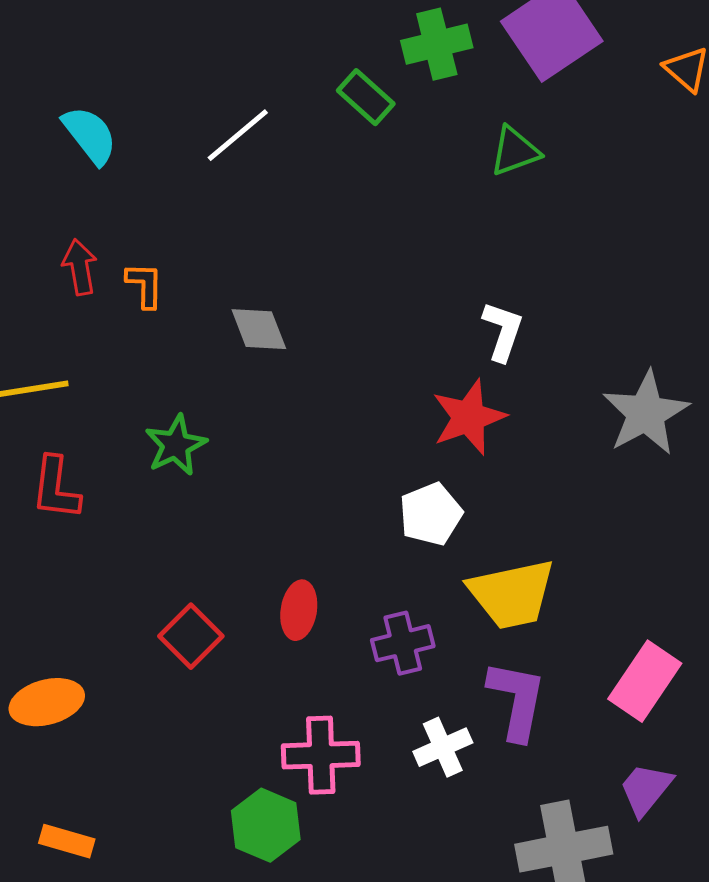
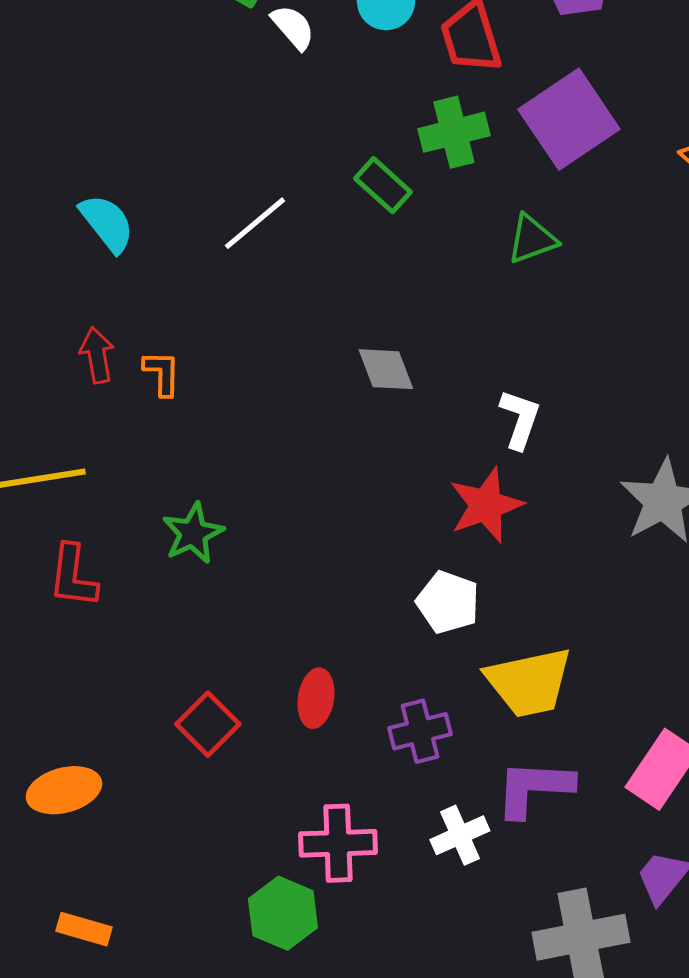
gray diamond: (259, 329) -> (386, 369), moved
white pentagon: (431, 514) -> (448, 602), turned -30
purple L-shape: (517, 700) -> (534, 788), turned -98

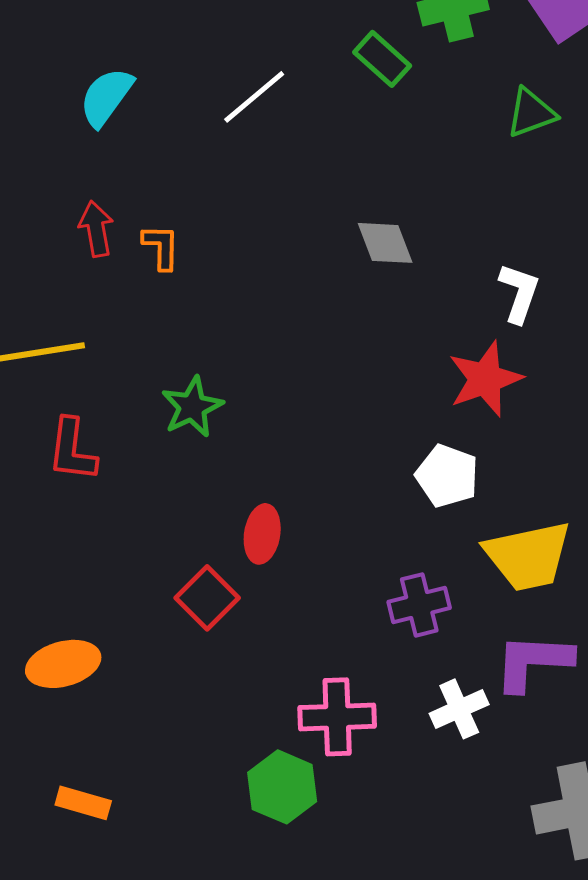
cyan semicircle: (107, 223) -> (106, 97), turned -106
red ellipse: (316, 698) -> (262, 534), moved

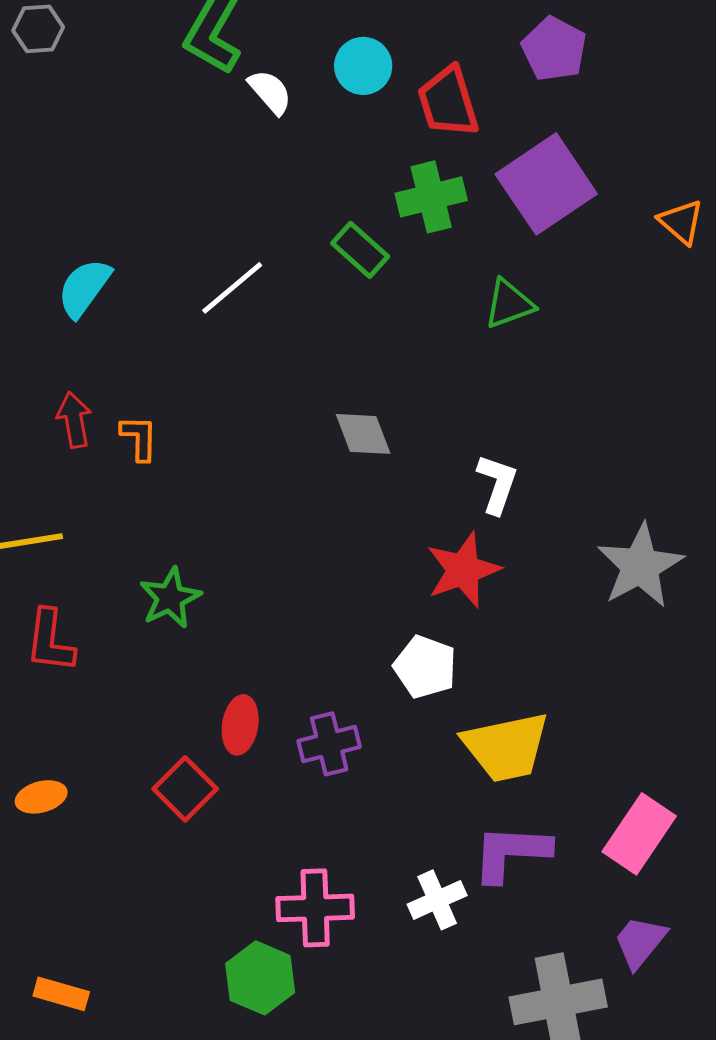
purple cross: (419, 605) -> (329, 744), moved
orange ellipse: (63, 664) -> (41, 797), moved, size x0.7

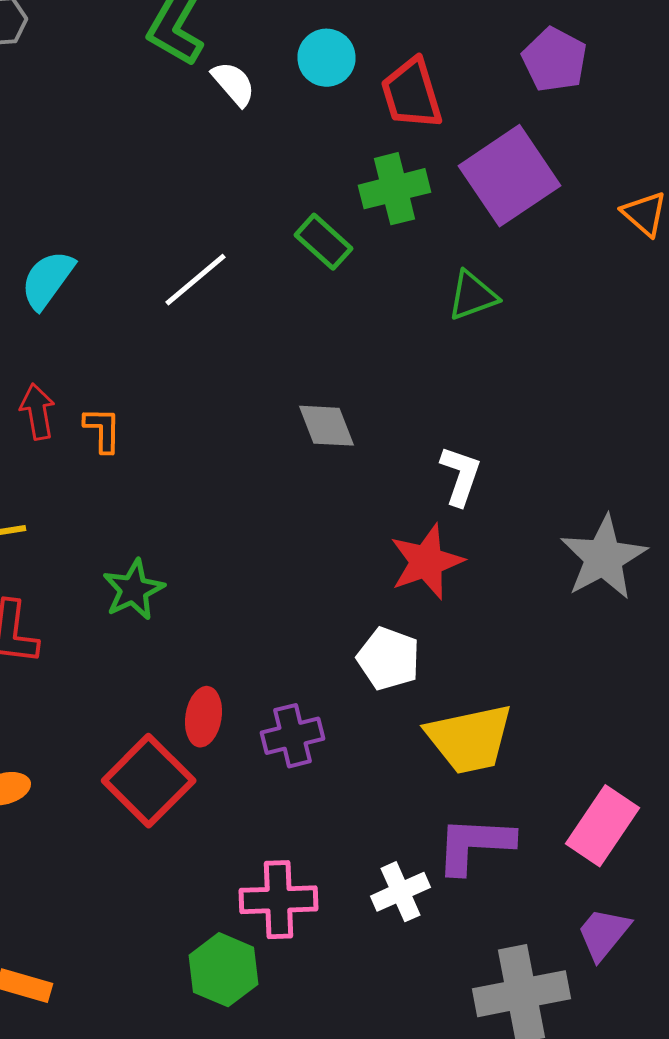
purple pentagon: (554, 49) -> (554, 60), moved
red square: (185, 789) -> (148, 781), size x1.4

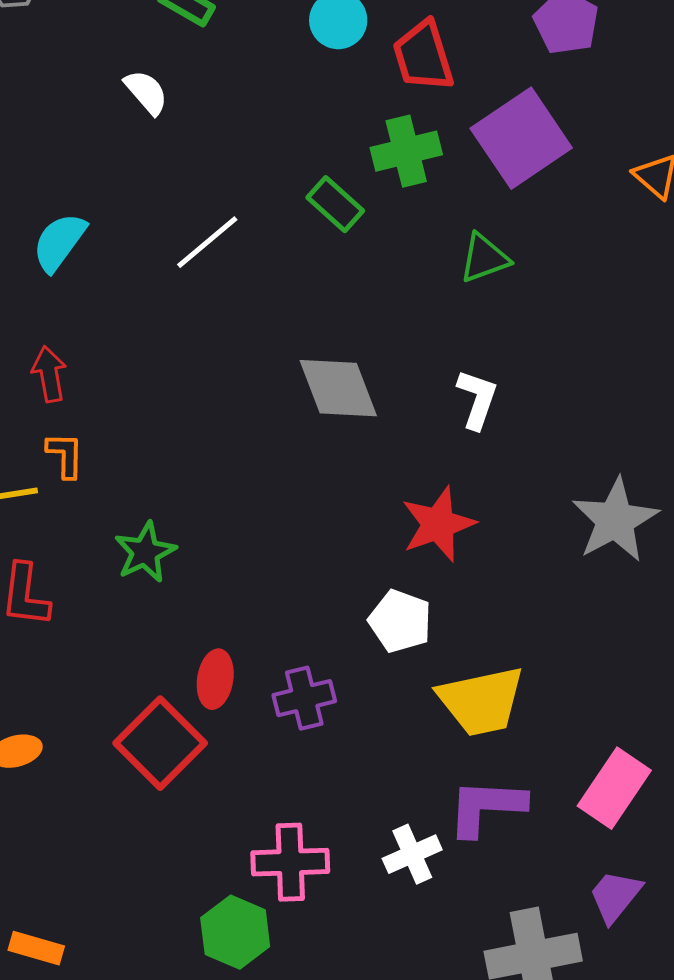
white semicircle: (234, 84) -> (146, 92), moved
gray diamond: (326, 426) -> (338, 388), size x1.4
orange L-shape: (102, 430) -> (65, 455), moved
white L-shape: (460, 476) -> (477, 399), moved

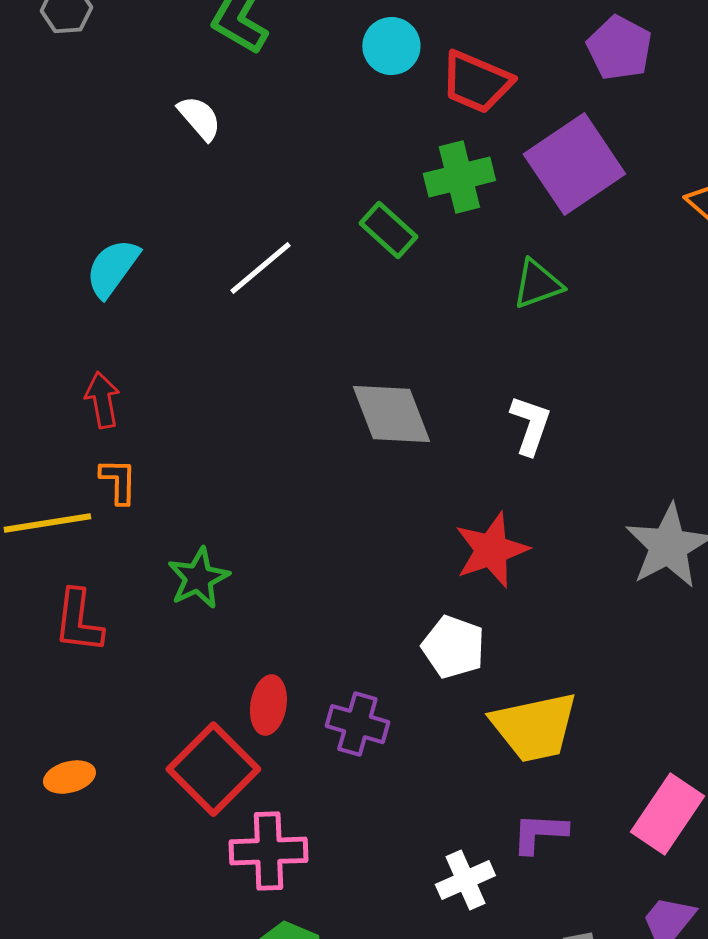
red trapezoid: (423, 56) -> (476, 82), turned -50
purple cross: (304, 698) -> (357, 724), turned 30
purple L-shape: (486, 807) -> (539, 833), size x0.7
pink cross: (290, 862) -> (268, 851), moved

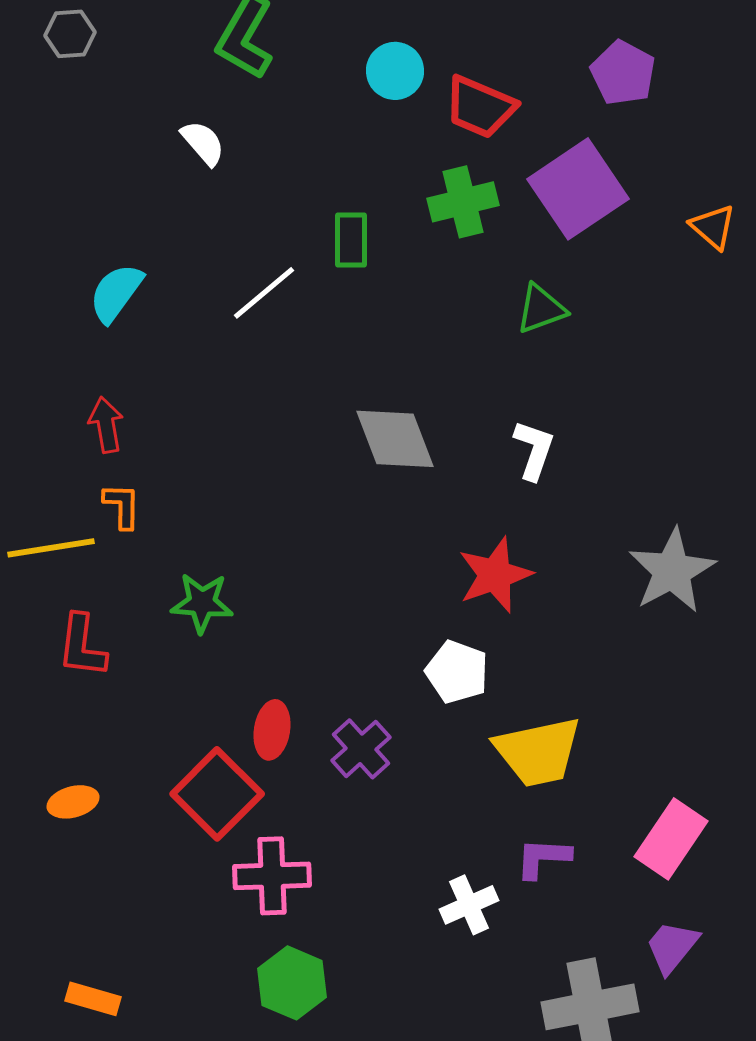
green rectangle: (388, 230) -> (351, 240), moved, turned 48
green star: (198, 578) -> (202, 603), turned 30
purple cross: (357, 724) -> (361, 749), turned 32

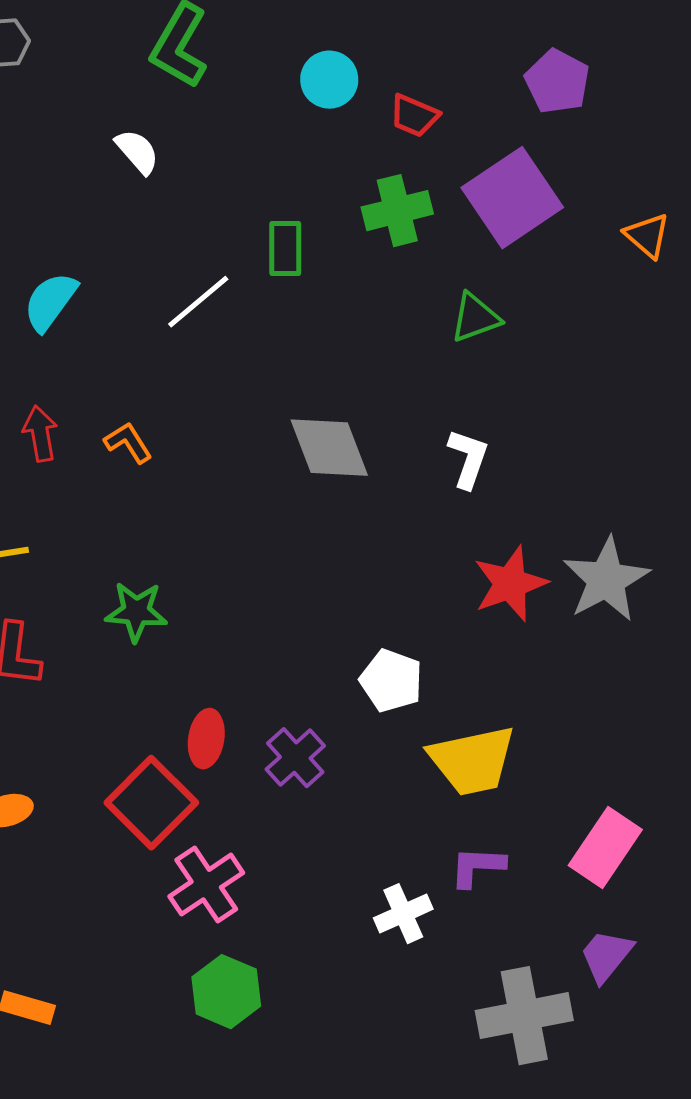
red trapezoid: (480, 107) -> (414, 116), size x0.7
orange L-shape: (122, 506) -> (128, 443), moved, turned -33
red star: (495, 575) -> (510, 584), moved
pink cross: (272, 876) -> (206, 885), turned -32

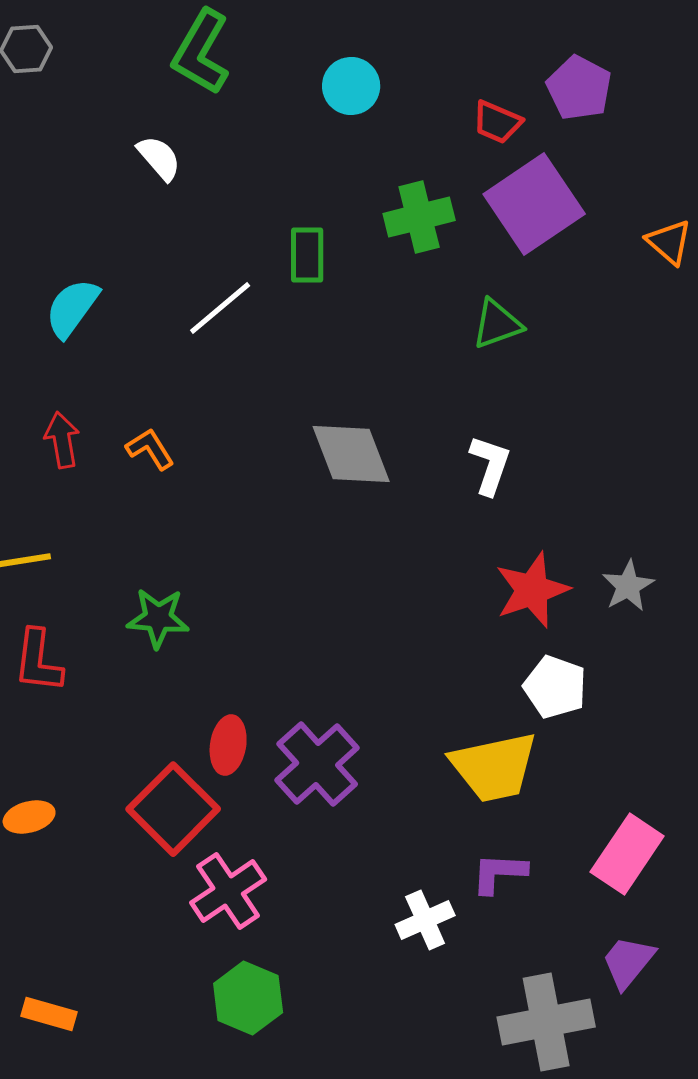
red trapezoid: (414, 116) -> (497, 122), moved
gray star: (606, 580) -> (628, 586), size x0.6
white pentagon: (391, 681) -> (555, 687), moved
purple cross: (295, 758) -> (317, 764), size x1.4

